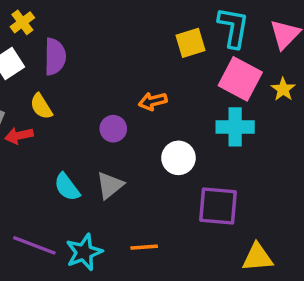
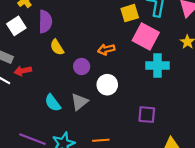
pink square: (240, 79) -> (146, 37), moved
yellow semicircle: (41, 106) -> (57, 47), moved
white circle: (178, 158) -> (107, 85), moved
purple square: (218, 206) -> (147, 115), size x0.7

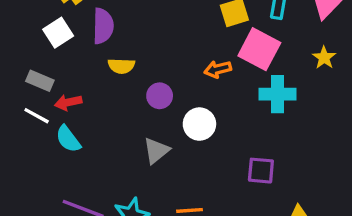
yellow semicircle: (57, 47) -> (121, 66), turned -56
orange arrow: (106, 49) -> (218, 69), moved
cyan semicircle: (53, 103) -> (68, 139), moved

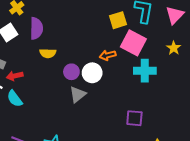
white circle: (199, 124) -> (92, 73), moved
gray triangle: (156, 151) -> (78, 94), moved

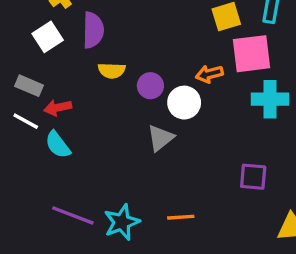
pink square: (133, 43) -> (252, 54), turned -35
purple circle: (71, 72) -> (150, 86), moved

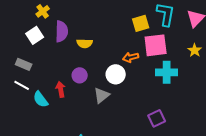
yellow semicircle: (112, 71) -> (85, 43), moved
purple circle: (150, 86) -> (80, 75), moved
red arrow: (58, 108) -> (61, 89), moved, turned 91
purple square: (253, 177) -> (157, 118), turned -30

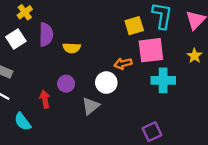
cyan semicircle: (41, 99) -> (23, 122), moved

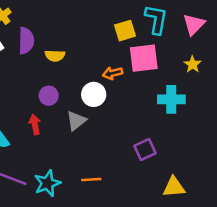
cyan cross: (163, 80) -> (171, 99), moved
red arrow: (45, 99) -> (35, 124), moved

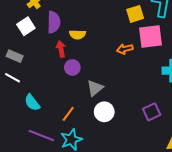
white circle: (94, 94) -> (104, 112), moved
red arrow: (35, 124) -> (61, 49), moved
orange line: (91, 180) -> (68, 114), moved, turned -49

